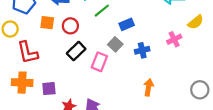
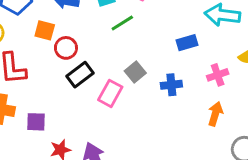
blue rectangle: (127, 24) -> (187, 43), moved
red circle: (70, 26) -> (66, 48), moved
orange arrow: (149, 87) -> (215, 114), moved

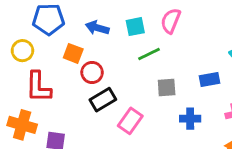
gray square: (135, 72) -> (167, 87), moved, turned 30

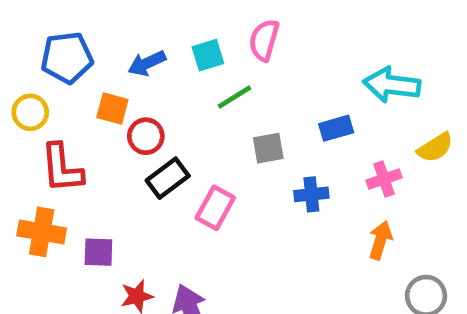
blue arrow: (97, 28) -> (147, 63), turned -35

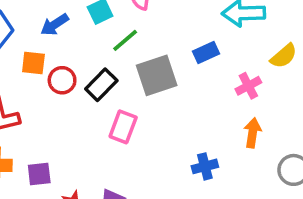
gray square: (268, 148) -> (157, 75), size x1.6
black rectangle: (168, 178) -> (101, 85), moved
blue cross: (311, 194) -> (205, 166), moved

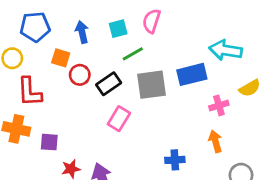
blue arrow: (55, 25) -> (82, 32), turned 100
blue rectangle: (206, 52) -> (192, 74), size x1.5
orange arrow: (253, 133) -> (215, 141), turned -35

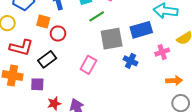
black rectangle: (109, 84) -> (47, 59), moved
red L-shape: (30, 92) -> (21, 48), turned -70
orange arrow: (215, 141) -> (174, 81), moved, turned 105
blue cross: (175, 160) -> (130, 61), moved, turned 32

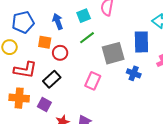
green line: (97, 16) -> (87, 38), moved
blue rectangle: (141, 30) -> (141, 42), turned -70
purple square: (37, 84) -> (44, 104), turned 32

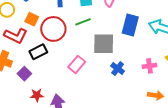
orange square: (45, 42) -> (32, 19), moved
blue rectangle: (141, 42) -> (130, 25), moved
red circle: (60, 53) -> (53, 29), size x1.6

